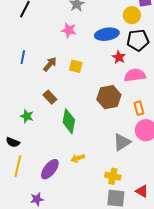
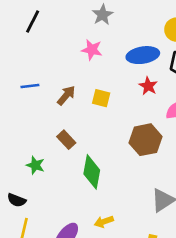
blue line: (23, 57) -> (30, 86), turned 72
red star: (119, 57) -> (148, 86), moved

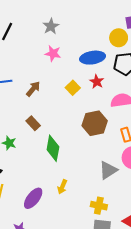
gray star: (103, 15) -> (51, 26), moved
yellow square: (101, 98) -> (73, 88), moved, turned 32
yellow arrow: (104, 222) -> (62, 187), turned -48

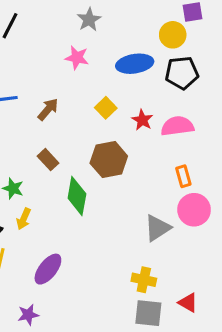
gray star: (51, 26) -> (89, 20), moved
red star: (97, 82) -> (142, 120), moved
brown hexagon: (95, 123) -> (109, 160), moved
yellow arrow: (62, 187) -> (24, 219), moved

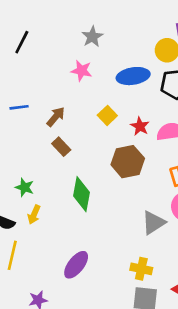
brown rectangle: (48, 160) -> (61, 147), moved
brown hexagon: (109, 160) -> (128, 162), moved
purple ellipse: (48, 269) -> (76, 265), moved

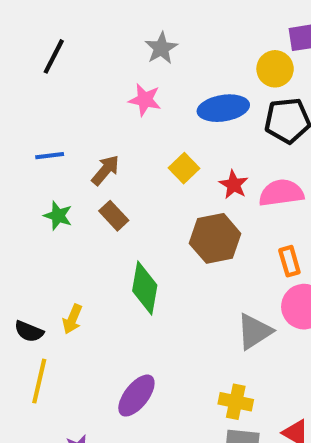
green star: (24, 187) -> (58, 216), moved

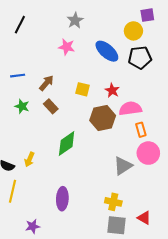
blue ellipse: (223, 108) -> (107, 51), turned 50
yellow square: (184, 168) -> (83, 89), moved, turned -32
pink semicircle: (281, 193) -> (130, 108), moved
green diamond: (145, 288) -> (67, 144), turned 45
purple ellipse: (136, 396) -> (62, 199), turned -35

